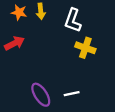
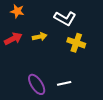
yellow arrow: (41, 11) -> (40, 37), moved, turned -96
white L-shape: (73, 20) -> (65, 18), turned -80

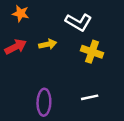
white line: (64, 83) -> (90, 97), moved
purple ellipse: (37, 84) -> (44, 102), turned 35

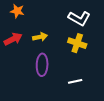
white L-shape: (78, 22) -> (79, 18), moved
purple ellipse: (44, 102) -> (42, 65), moved

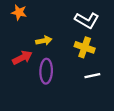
red arrow: (13, 39) -> (22, 58), moved
white line: (75, 81) -> (92, 76), moved

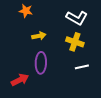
orange star: (19, 12) -> (26, 11), moved
red arrow: (22, 58) -> (20, 80), moved

